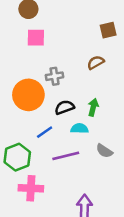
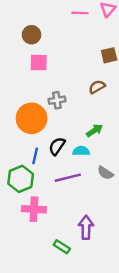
black semicircle: (65, 107) -> (57, 146), moved, turned -36
green arrow: (93, 107) -> (95, 130), turned 42
blue line: (45, 132) -> (35, 156), moved, turned -42

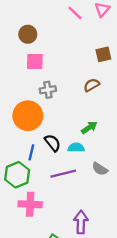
pink line: (80, 13) -> (75, 13), turned 42
gray cross: (57, 100) -> (48, 90), moved
black semicircle: (57, 146) -> (53, 143), turned 108

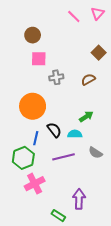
brown square: (103, 54) -> (99, 53), turned -32
gray cross: (48, 90) -> (56, 77), moved
pink cross: (30, 204) -> (35, 184), turned -30

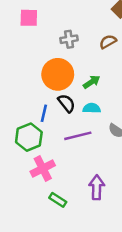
pink square: (39, 59) -> (29, 18), moved
orange circle: (33, 106) -> (58, 74), moved
green arrow: (86, 117) -> (92, 82), moved
green rectangle: (58, 216) -> (58, 200), moved

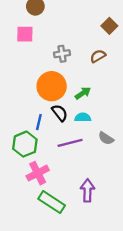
green rectangle: (58, 200) -> (52, 202), size x1.6

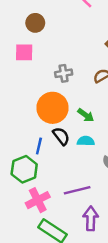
green arrow: (83, 93) -> (86, 115), turned 70
purple line: (70, 143) -> (77, 190), moved

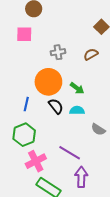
blue line: (39, 146) -> (26, 104), moved
purple line: (77, 190) -> (70, 153), turned 45

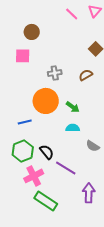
blue line: (26, 104) -> (25, 122), turned 64
black semicircle: (56, 106) -> (47, 152), moved
purple arrow: (81, 177) -> (89, 193), moved

